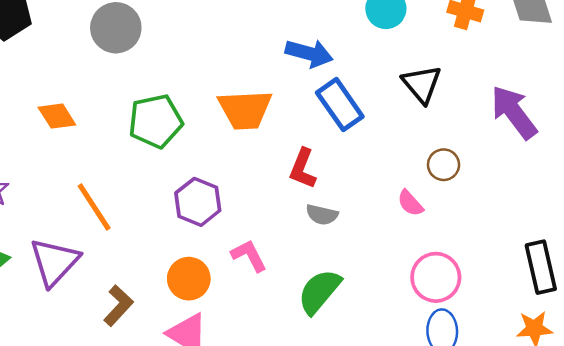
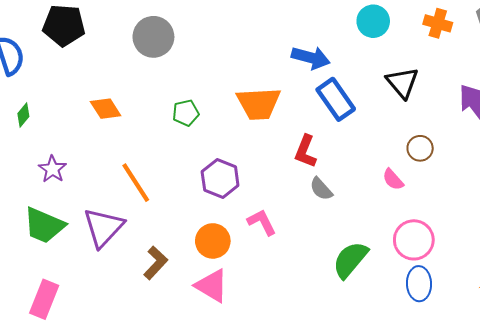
green pentagon: (156, 121) -> (186, 113), size x0.6
gray semicircle: (322, 215) -> (321, 189), turned 35
green semicircle: (319, 291) -> (350, 260), moved

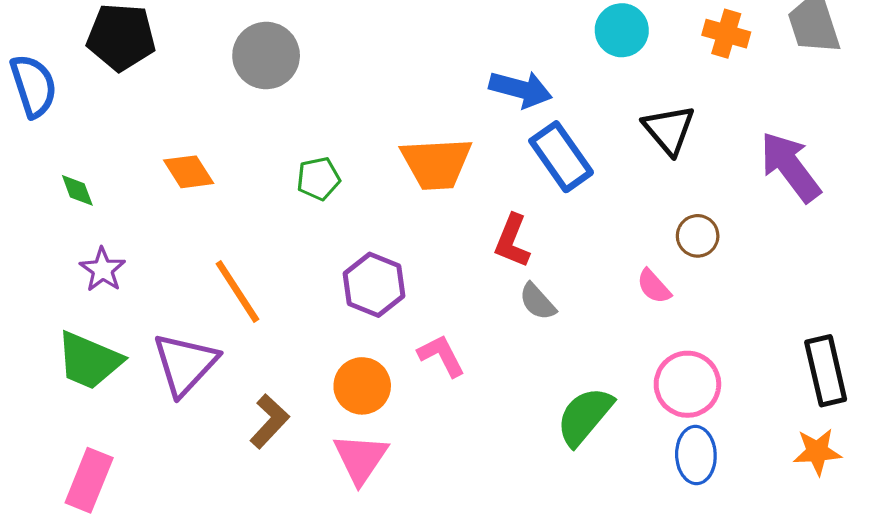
green diamond: (23, 115) -> (77, 190), moved, turned -60
pink triangle: (212, 286) -> (360, 458), turned 33

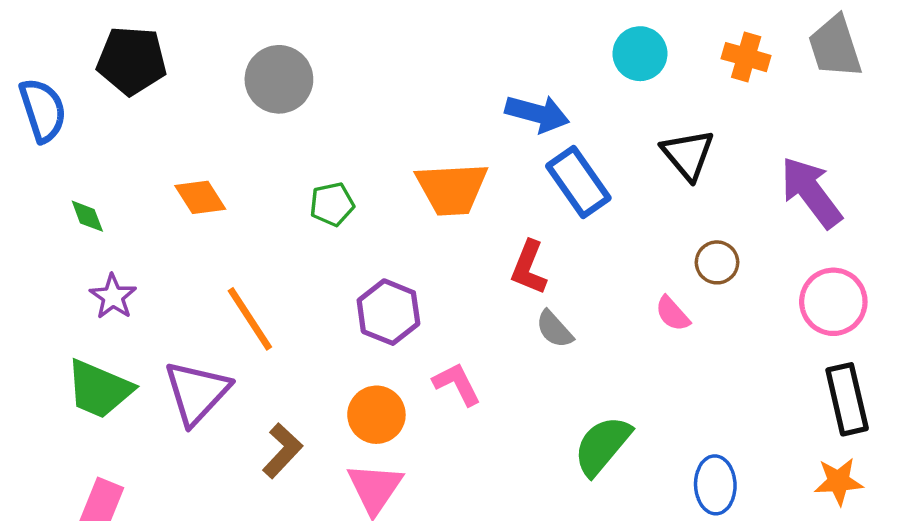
pink circle: (687, 384) -> (833, 302), moved

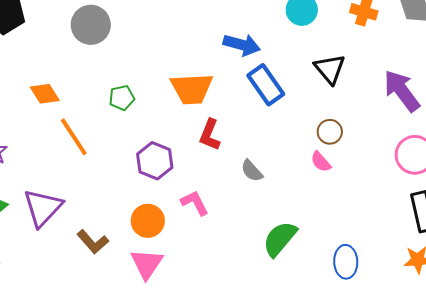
brown circle: (717, 262) -> (330, 132), moved
red L-shape: (529, 268) -> (210, 135), moved
orange line: (250, 319) -> (74, 137), moved
brown L-shape: (282, 451) -> (93, 242), turned 96

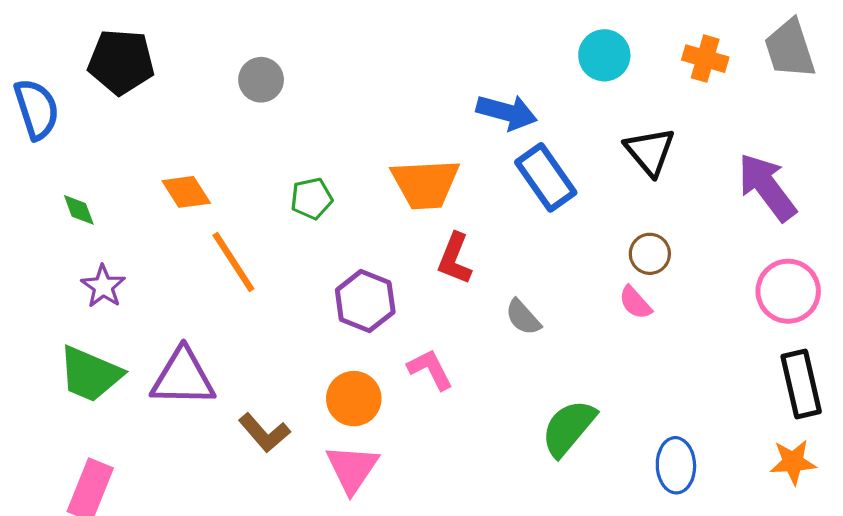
gray circle: (91, 25) -> (261, 80), size x0.7
purple triangle: (43, 208) -> (183, 377), turned 48

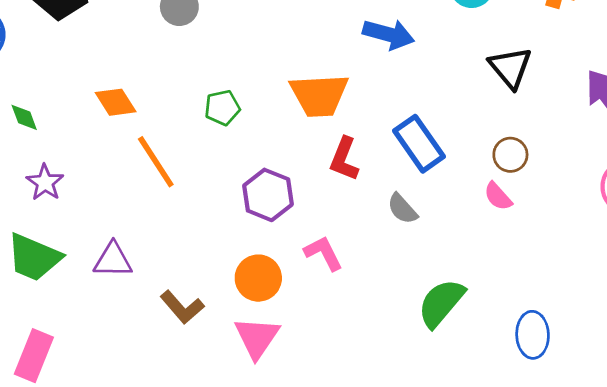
blue rectangle: (546, 177) -> (419, 144), moved
purple triangle: (183, 377) -> (113, 260), size x0.7

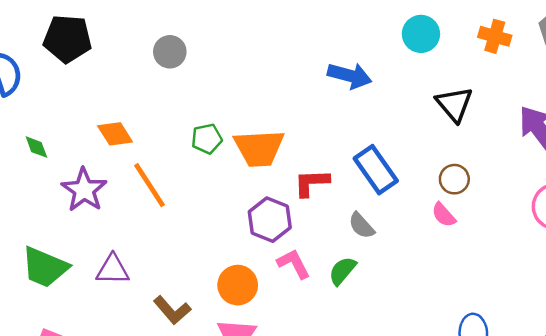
orange trapezoid: (319, 95) -> (259, 148), moved
red L-shape: (344, 159) -> (311, 183), turned 66
purple star: (45, 182) -> (84, 190), moved, size x1.4
purple hexagon: (268, 195) -> (270, 220), moved
green semicircle: (441, 303) -> (342, 271), moved, size x0.7

